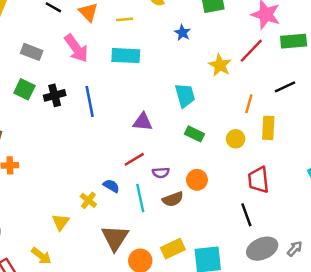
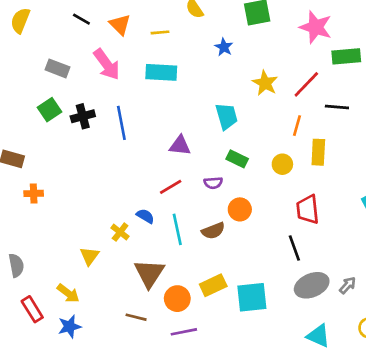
red line: (251, 51) -> (306, 84), moved
black line: (285, 87) -> (337, 107), turned 30
green square: (24, 89) -> (50, 110), turned 30
purple semicircle: (161, 173) -> (213, 183), moved

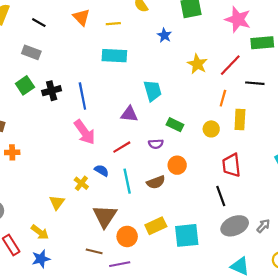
black line: (81, 19) -> (39, 23), moved
pink arrow: (107, 64) -> (85, 132), moved
cyan trapezoid: (226, 116) -> (153, 91), moved
purple line: (184, 332) -> (120, 264), moved

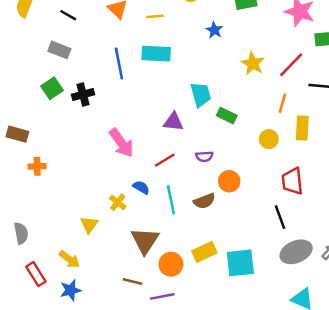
blue line: (82, 96) -> (119, 64), moved
green rectangle: (175, 125) -> (227, 116), moved

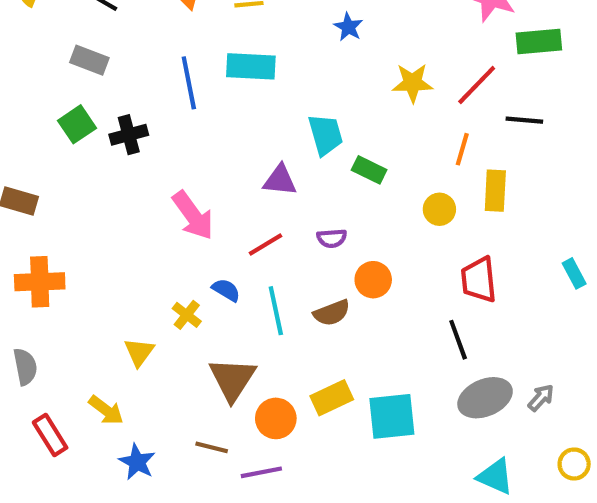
yellow star: (253, 64) -> (413, 83), turned -30
orange cross: (37, 166) -> (40, 282), moved, size x1.6
blue star: (71, 290) -> (137, 462), moved, turned -30

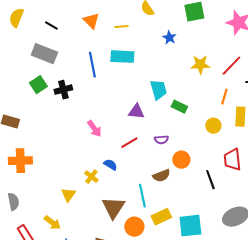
gray rectangle: (89, 60) -> (44, 54), size x1.4
pink arrow: (193, 215) -> (94, 129), size x0.7
cyan line: (276, 311) -> (142, 196), moved
black line: (458, 340) -> (210, 180), moved

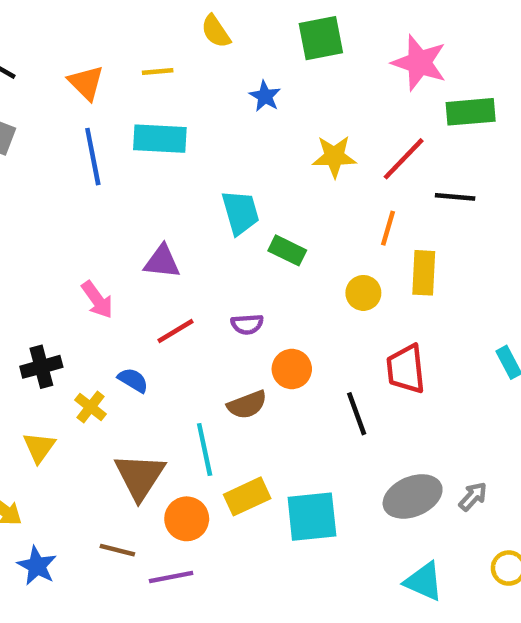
orange triangle: (91, 21) -> (86, 83), moved
black cross: (63, 90) -> (41, 367), moved
purple triangle: (136, 112) -> (162, 262), moved

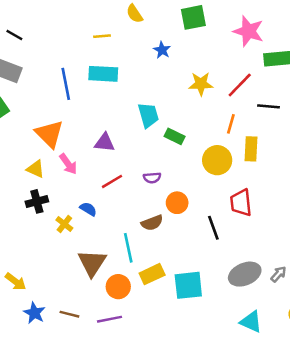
orange triangle: (86, 83) -> (49, 134), moved, size x1.4
yellow circle: (363, 293) -> (217, 160), size x1.5
yellow triangle: (39, 447) -> (36, 169), moved, turned -42
brown line: (117, 550) -> (69, 314), moved

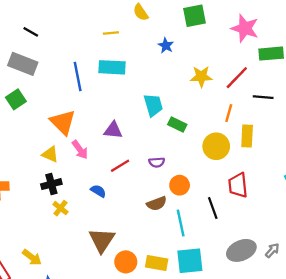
yellow cross: (64, 224) -> (61, 208), moved
cyan line: (128, 248) -> (181, 223), moved
yellow rectangle: (152, 274) -> (157, 263), moved, turned 35

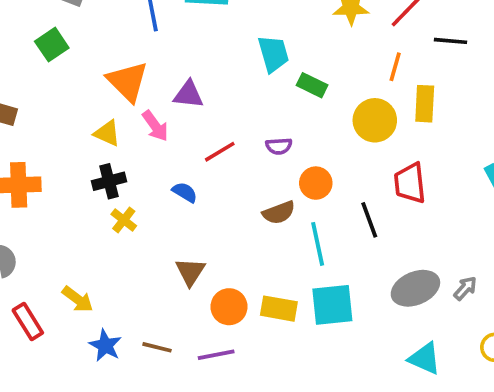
purple triangle: (113, 130) -> (188, 94), moved
brown triangle: (102, 240) -> (190, 272), size x0.7

